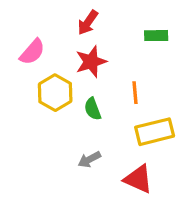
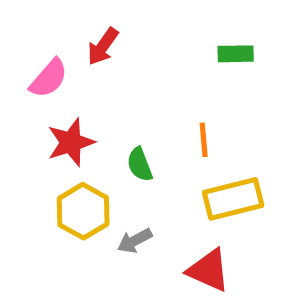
red arrow: (88, 23) -> (103, 46), moved
red star: (91, 62) -> (71, 142), moved
yellow hexagon: (55, 93) -> (83, 211), moved

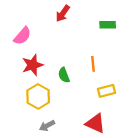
red arrow: (103, 46) -> (63, 13), moved
yellow rectangle: (233, 199) -> (107, 91), size x0.7
gray arrow: (135, 241) -> (47, 126), moved

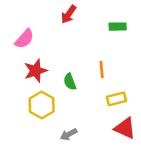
red triangle: (95, 123) -> (125, 128), moved
gray arrow: (47, 126) -> (69, 134), moved

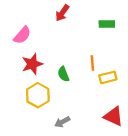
yellow rectangle: (116, 99) -> (108, 77), moved

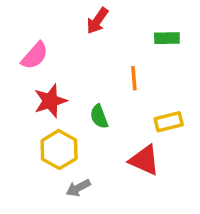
orange line: (92, 63) -> (134, 78), moved
red triangle: (113, 116) -> (144, 160), moved
gray arrow: (62, 122) -> (78, 188), moved

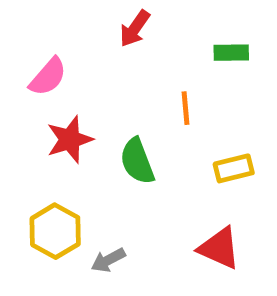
green semicircle: (99, 117) -> (137, 161), size x1.4
yellow hexagon: (59, 150) -> (55, 231), moved
red triangle: (144, 160) -> (219, 248), moved

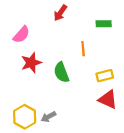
yellow hexagon: (55, 231) -> (25, 117), moved
red triangle: (219, 248) -> (108, 99), moved

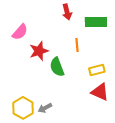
red arrow: (60, 13) -> (67, 12), moved, turned -49
green rectangle: (104, 24) -> (96, 22), size x1.5
red star: (31, 63) -> (39, 51), moved

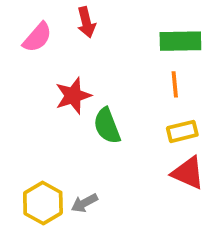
red arrow: (67, 12) -> (86, 22), moved
pink semicircle: (20, 32) -> (37, 37), moved
orange line: (77, 45) -> (175, 84), moved

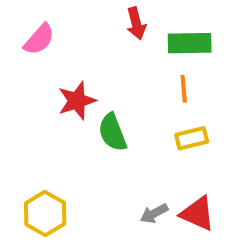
red arrow: (86, 22) -> (136, 23), moved
red triangle: (188, 173) -> (198, 214), moved
gray arrow: (84, 203) -> (154, 214), moved

